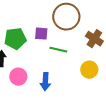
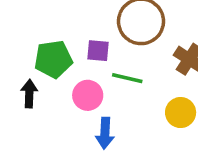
pink circle: (18, 77) -> (88, 95), moved

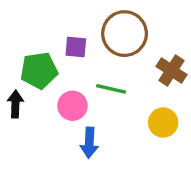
purple square: (98, 51) -> (76, 47), moved

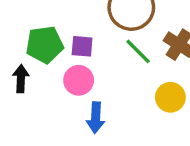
purple square: (76, 47) -> (82, 46), moved
green line: (111, 89) -> (138, 51), moved, turned 32

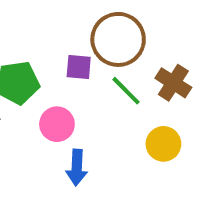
purple square: (82, 46) -> (79, 67), moved

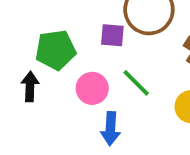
green line: (126, 91) -> (136, 83), moved

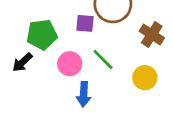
black arrow: (30, 87) -> (22, 62), turned -135

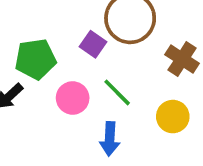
purple square: (85, 23) -> (93, 44), turned 30
blue arrow: (84, 94) -> (110, 139), moved

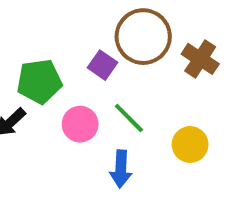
brown cross: (182, 59) -> (200, 59), moved

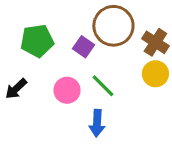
green pentagon: (39, 81) -> (37, 41), moved
yellow circle: (190, 144) -> (155, 74), moved

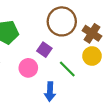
purple square: (83, 47) -> (44, 50), moved
green line: (103, 86) -> (67, 69), moved

